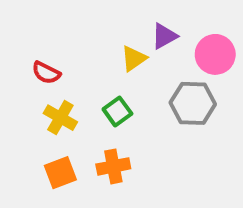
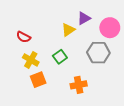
orange cross: (113, 166) -> (79, 85), moved
orange square: (60, 173) -> (38, 80), moved

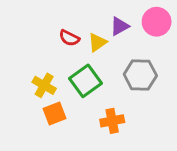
pink circle: (110, 28) -> (157, 22), moved
red semicircle: (24, 37) -> (69, 38), moved
green square: (60, 57) -> (86, 81), size x1.5

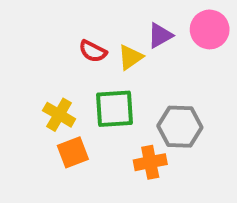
gray hexagon: (140, 75) -> (180, 127), moved
green square: (86, 81) -> (115, 109), turned 32

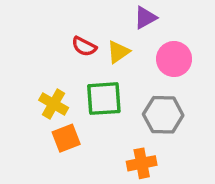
pink circle: (210, 29) -> (174, 59), moved
purple triangle: (160, 35) -> (145, 18), moved
orange cross: (150, 162) -> (142, 163), moved

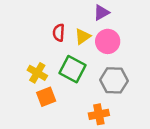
red semicircle: (84, 46) -> (59, 33), turned 66
pink circle: (174, 59) -> (108, 41), moved
green square: (104, 99) -> (72, 69), turned 32

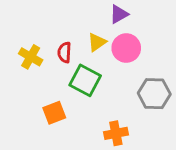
red semicircle: (59, 33) -> (64, 52), moved
yellow cross: (37, 73) -> (31, 57), moved
gray hexagon: (114, 80) -> (154, 94), moved

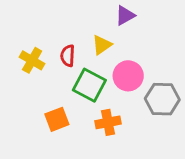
pink circle: (126, 48) -> (128, 76), moved
orange cross: (116, 133) -> (108, 122), moved

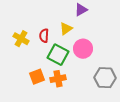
gray hexagon: (162, 99) -> (105, 78), moved
orange cross: (108, 122) -> (58, 79), moved

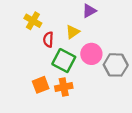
yellow cross: (21, 39) -> (33, 21), moved
gray hexagon: (105, 78) -> (116, 65), moved

